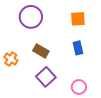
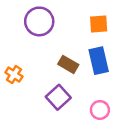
blue rectangle: (78, 48) -> (99, 61), size x1.5
brown rectangle: (41, 51) -> (68, 64), moved

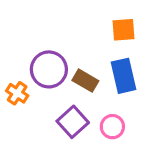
purple circle: (39, 21) -> (49, 69), moved
pink circle: (100, 110) -> (112, 127), moved

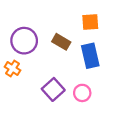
purple circle: (49, 69) -> (24, 41), moved
brown rectangle: (85, 81) -> (61, 42), moved

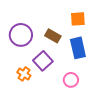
orange cross: (13, 69) -> (24, 74), moved
purple square: (53, 89) -> (43, 61), moved

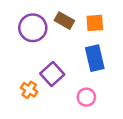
purple circle: (21, 35) -> (33, 28), moved
brown rectangle: (53, 36) -> (64, 21), moved

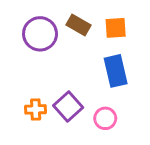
purple square: (52, 74) -> (68, 106), moved
orange cross: (29, 90) -> (36, 109), turned -35

